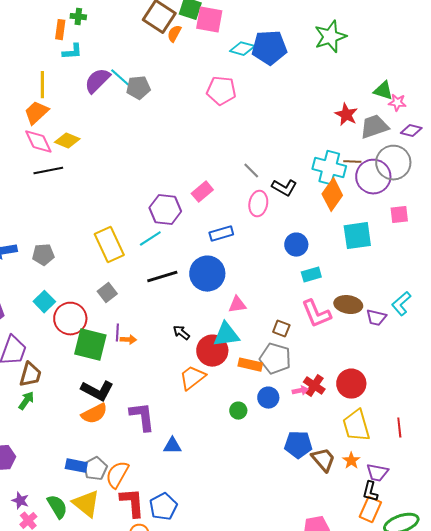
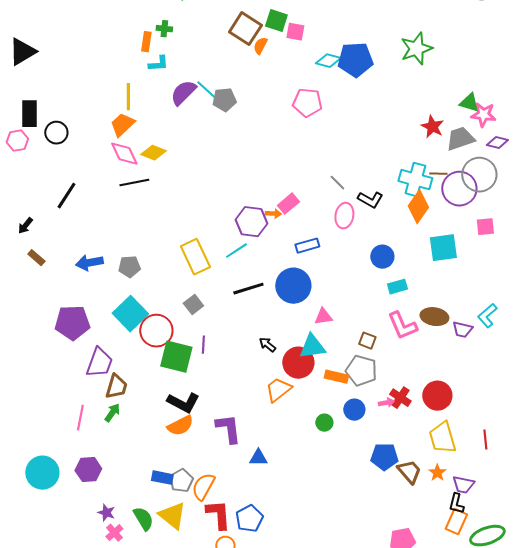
pink square: (209, 20) -> (295, 32), size x0.7
pink star: (397, 103) -> (483, 115), size x1.4
cyan square: (44, 302) -> (130, 314), size x1.6
orange arrow: (128, 340) -> (273, 214), moved

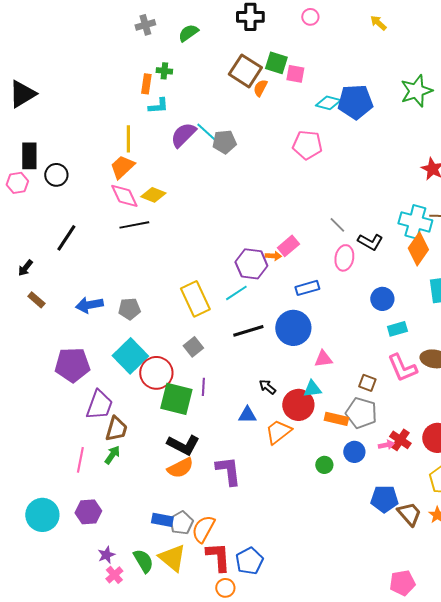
cyan triangle: (312, 347) -> (312, 389), size x0.7
blue triangle: (258, 458) -> (247, 415), moved
purple star: (106, 513) -> (106, 555), turned 30

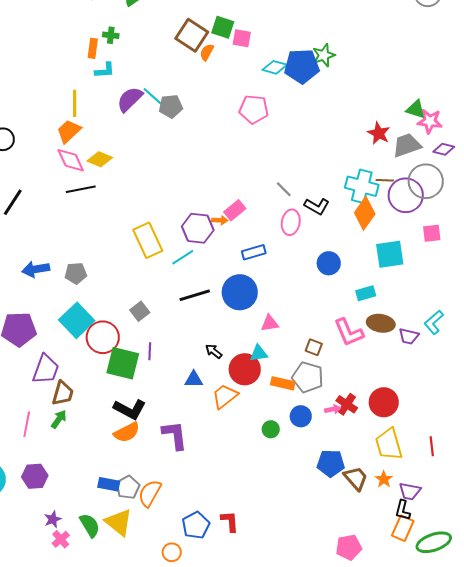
green star: (416, 91) -> (324, 55), moved, size x0.7
yellow rectangle: (195, 299) -> (148, 240), moved
cyan rectangle: (397, 329) -> (366, 293), moved
red L-shape: (218, 557) -> (230, 521), moved, size x0.7

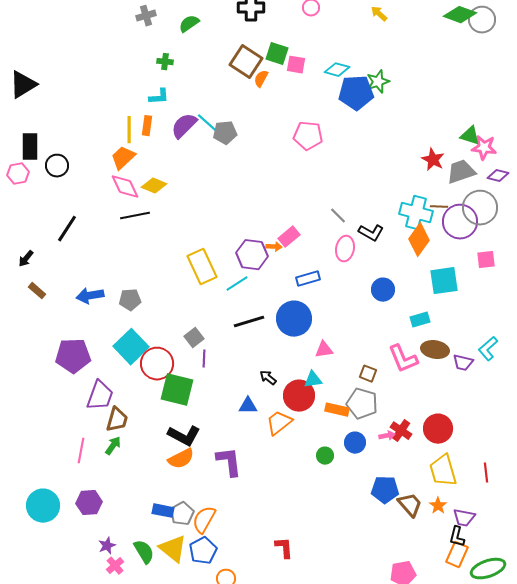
orange rectangle: (93, 48) -> (147, 126), moved
cyan diamond: (275, 67) -> (337, 70), moved
purple line: (150, 351) -> (204, 359), moved
blue pentagon: (196, 525) -> (203, 551), moved

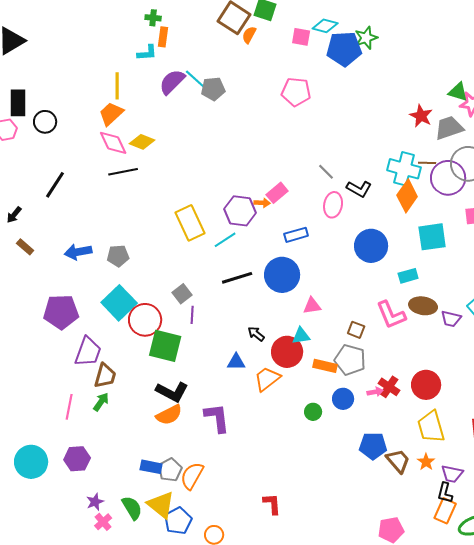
pink square: (296, 65) -> (301, 37), moved
orange rectangle: (147, 126) -> (163, 37), moved
blue circle: (383, 290) -> (371, 246), size x1.4
blue pentagon: (203, 551) -> (178, 521), moved

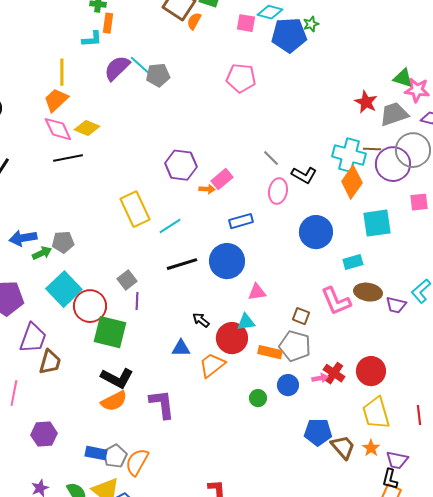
green star: (366, 38) -> (311, 24), size x0.7
purple hexagon: (240, 211) -> (181, 165), moved
green arrow: (101, 402) -> (42, 253), moved, turned 30
purple hexagon: (77, 459) -> (44, 434), moved

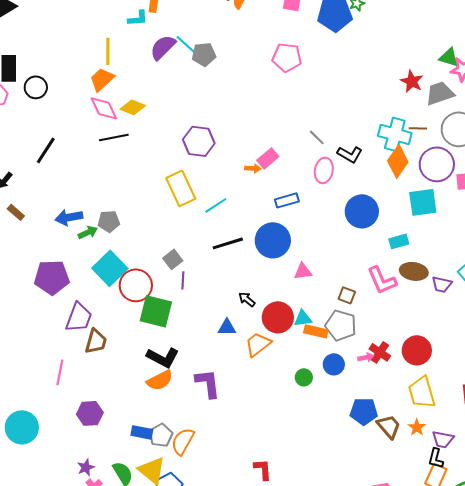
purple circle: (393, 164) -> (437, 164), moved
purple hexagon: (181, 165) -> (199, 141), moved
cyan triangle: (246, 322) -> (303, 318), moved

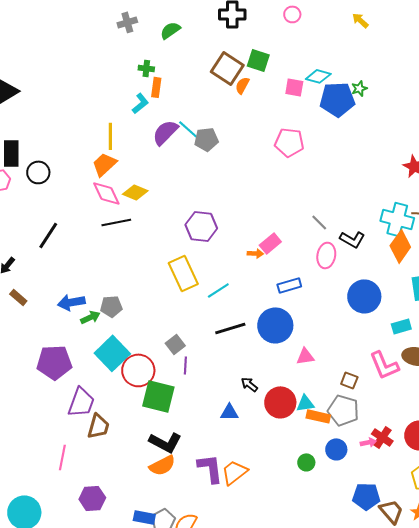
cyan L-shape: (138, 18) -> (140, 103), turned -35
orange trapezoid: (258, 344) -> (234, 472), moved

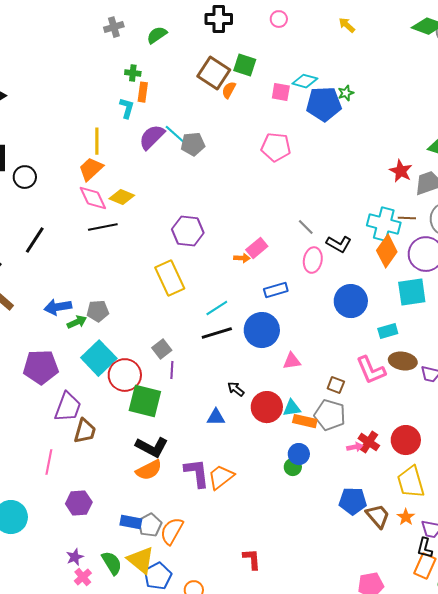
cyan L-shape: (140, 103) -> (127, 108), turned -35
cyan line: (218, 290) -> (217, 308), moved
blue circle: (336, 449) -> (299, 454), moved

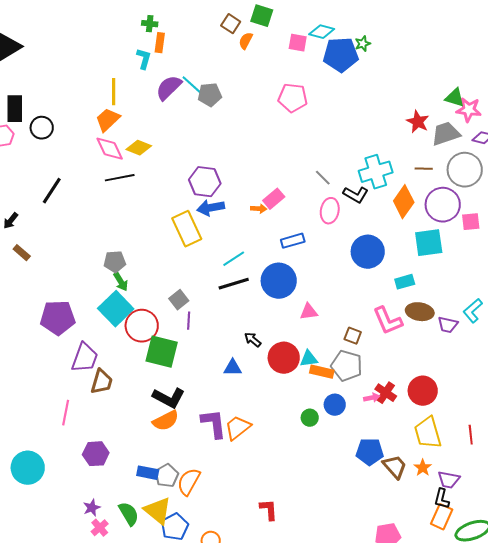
brown square: (214, 73) -> (231, 24), size x0.6
cyan cross: (384, 224) -> (376, 172), moved, turned -32
blue arrow: (58, 307) -> (211, 208), moved
green arrow: (77, 322) -> (121, 282), moved, turned 84
blue circle: (299, 454) -> (335, 405), moved

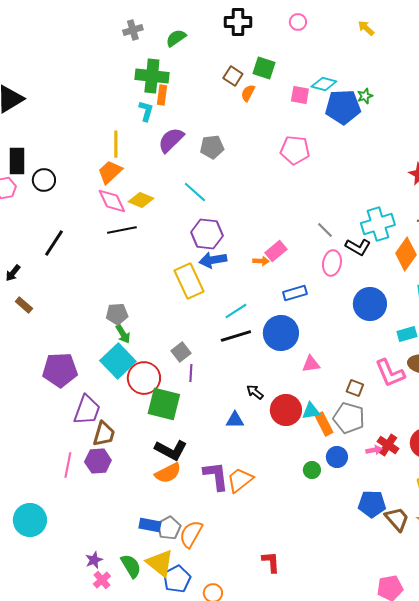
green cross: (150, 24) -> (152, 76), size x2.0
cyan line: (193, 86) -> (195, 192), moved
orange rectangle: (322, 372) -> (324, 424), turned 50
purple hexagon: (96, 454) -> (98, 461), moved

